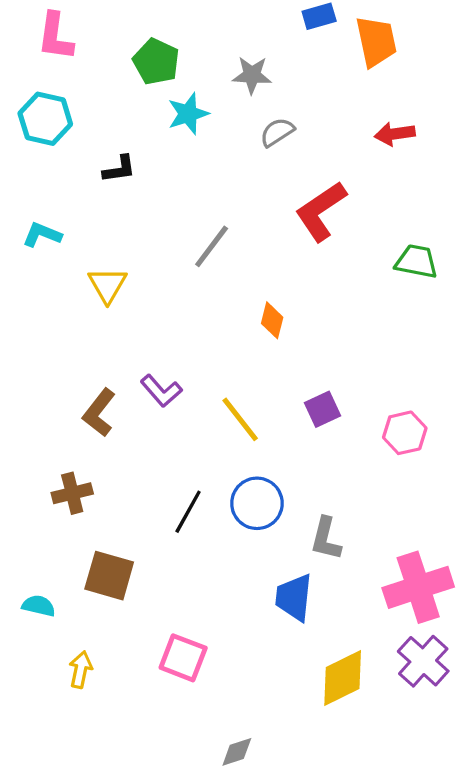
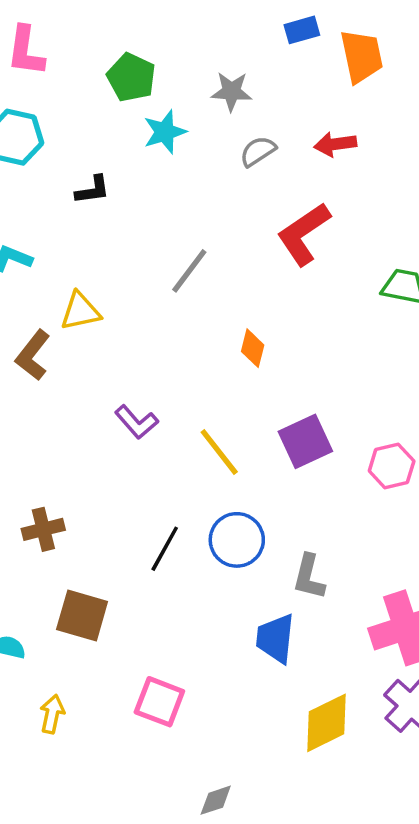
red arrow: (395, 134) -> (335, 144), moved
yellow triangle: (107, 285) -> (80, 311), turned 48
purple square: (322, 409) -> (305, 441), size x1.4
brown L-shape: (99, 413) -> (33, 355), moved

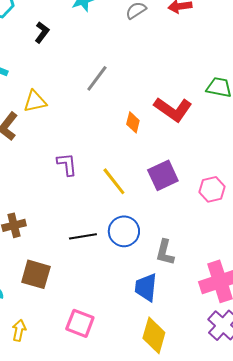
black L-shape: (93, 190) -> (42, 32), turned -45
red L-shape: (304, 234) -> (173, 109), moved, turned -111
purple L-shape: (137, 422) -> (67, 164), turned -145
black line: (165, 549) -> (83, 236), turned 52
yellow diamond: (326, 723) -> (154, 335), moved, turned -48

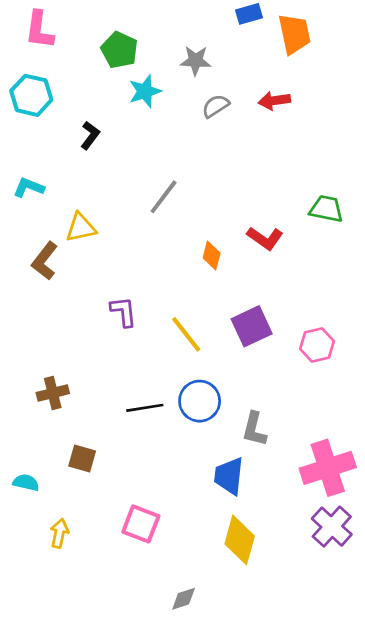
red L-shape: (173, 109) -> (265, 238), size x0.7
brown square: (36, 274) -> (82, 459), size x0.7

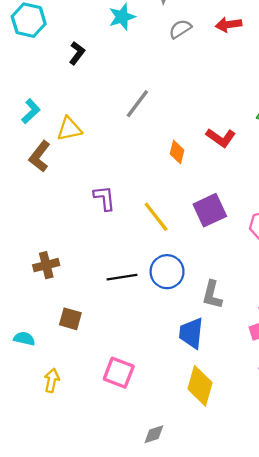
cyan L-shape: (29, 187) -> (31, 111), moved, turned 115

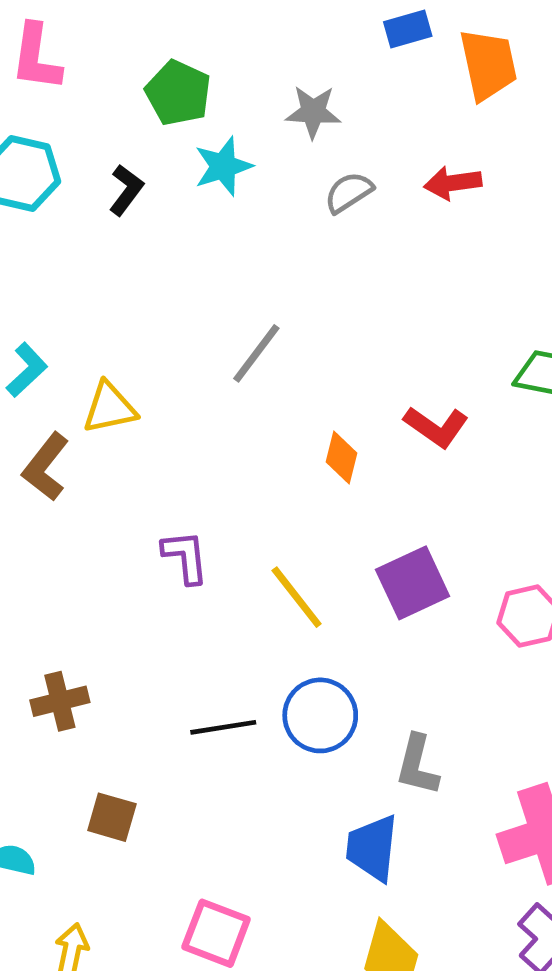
black L-shape: (77, 53) -> (126, 190), moved

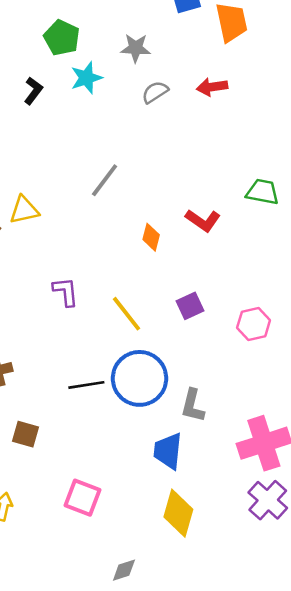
purple square: (413, 583) -> (190, 306), size x0.7
blue circle: (320, 715) -> (140, 378), size x1.4

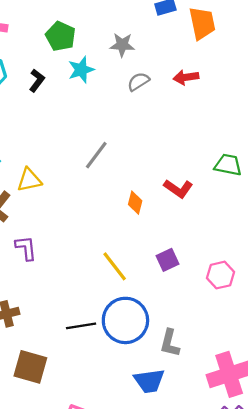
purple L-shape: (66, 292) -> (26, 248), moved
brown square: (25, 434) -> (30, 367), size x1.5
blue trapezoid: (168, 451) -> (149, 381), turned -104

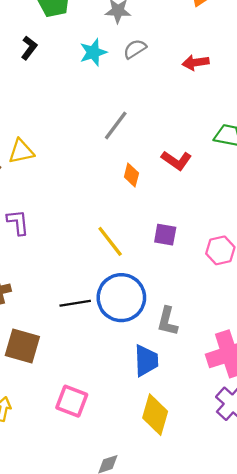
cyan star: (81, 70) -> (93, 52), moved
red arrow: (186, 77) -> (196, 62), moved
gray line: (96, 155) -> (116, 125), moved
purple square: (168, 260) -> (165, 235), turned 35
blue trapezoid: (149, 381) -> (146, 361), turned -84

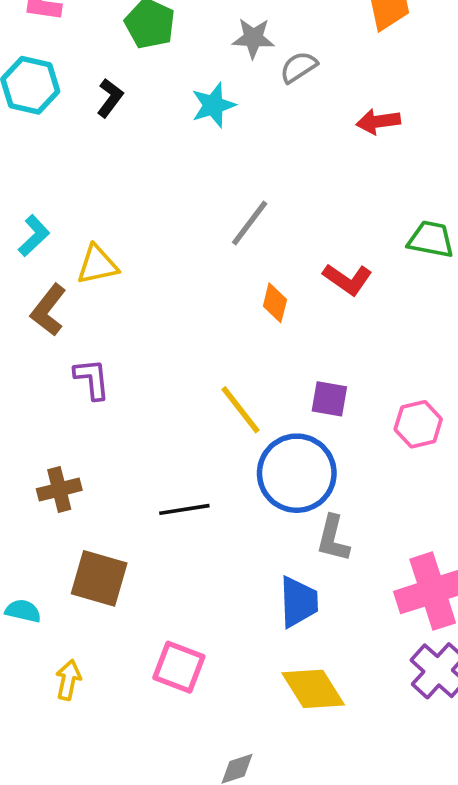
gray semicircle: (135, 49) -> (299, 67), moved
blue circle: (121, 298) -> (297, 473), moved
yellow diamond: (155, 415) -> (313, 689), turned -48

